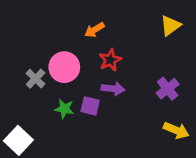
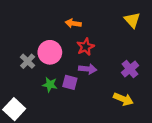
yellow triangle: (170, 26) -> (132, 20), turned -36
orange arrow: (94, 30) -> (73, 23), turned 40
yellow arrow: (176, 130) -> (123, 99), moved

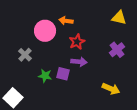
yellow triangle: (132, 20) -> (119, 18), turned -35
pink circle: (50, 52) -> (45, 31), moved
purple cross: (130, 69) -> (117, 50), moved

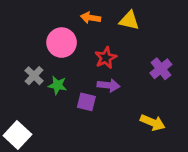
yellow triangle: (119, 18) -> (129, 20), moved
orange arrow: (66, 21) -> (91, 18), moved
green star: (45, 76) -> (57, 85), moved

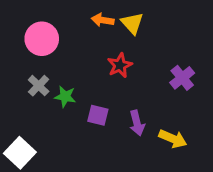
yellow triangle: (129, 20) -> (132, 23), moved, turned 35
pink circle: (62, 43) -> (42, 39), moved
purple arrow: (108, 85) -> (137, 123), moved, turned 70

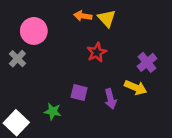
gray cross: (39, 86) -> (17, 59), moved
green star: (65, 97) -> (53, 111), moved
yellow arrow: (173, 139) -> (136, 88), moved

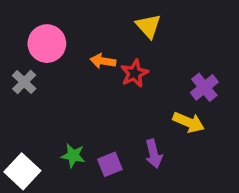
orange arrow: (83, 16) -> (103, 61), moved
purple square: (79, 93) -> (110, 164), moved, turned -36
purple arrow: (111, 99) -> (154, 154), moved

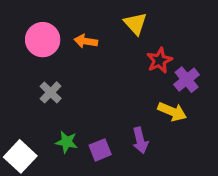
orange arrow: (103, 61) -> (86, 41), moved
red star: (134, 73) -> (159, 60), moved
gray cross: (24, 82) -> (51, 92), moved

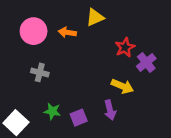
yellow triangle: (135, 24) -> (95, 17), moved, turned 48
gray cross: (51, 92) -> (40, 72), turned -30
yellow arrow: (172, 112) -> (122, 86), moved

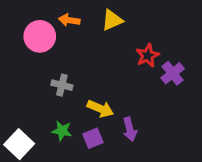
orange arrow: (67, 32) -> (69, 20), moved
gray cross: (40, 72) -> (62, 85), moved
yellow arrow: (122, 86) -> (100, 109), moved

